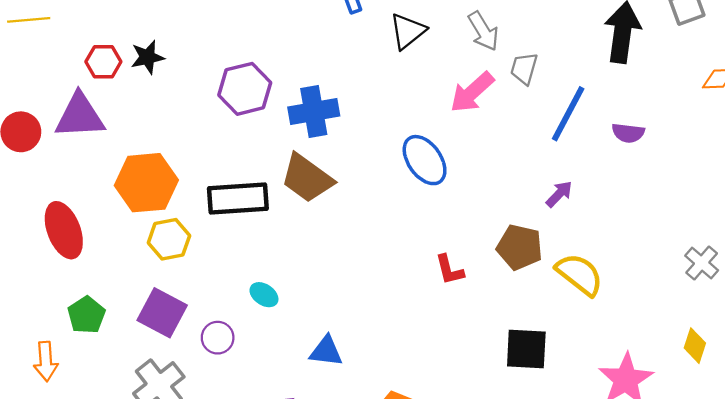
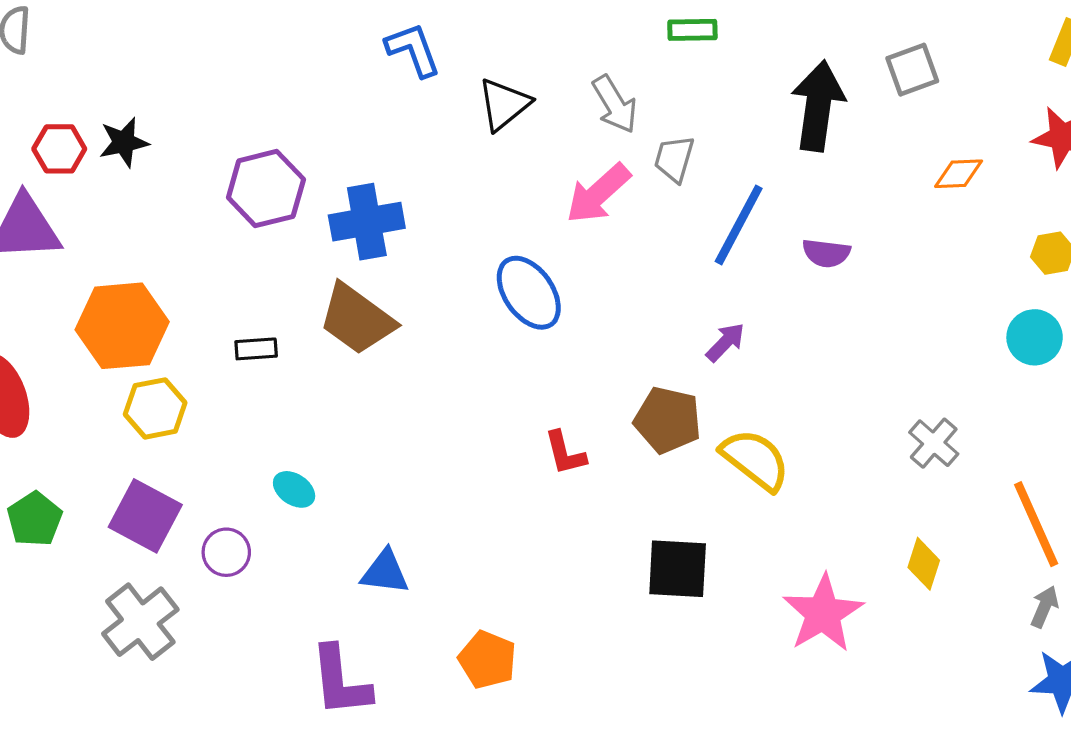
black rectangle: (238, 199) -> (256, 349), size x0.5

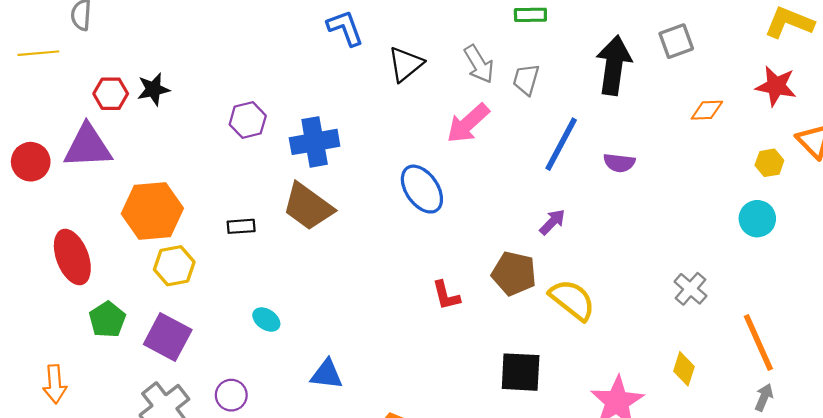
gray trapezoid: (674, 159) -> (526, 79), moved
purple hexagon: (266, 189) -> (248, 120), size x0.7
green pentagon: (35, 519) -> (107, 319), moved
purple circle: (226, 552) -> (231, 395), moved

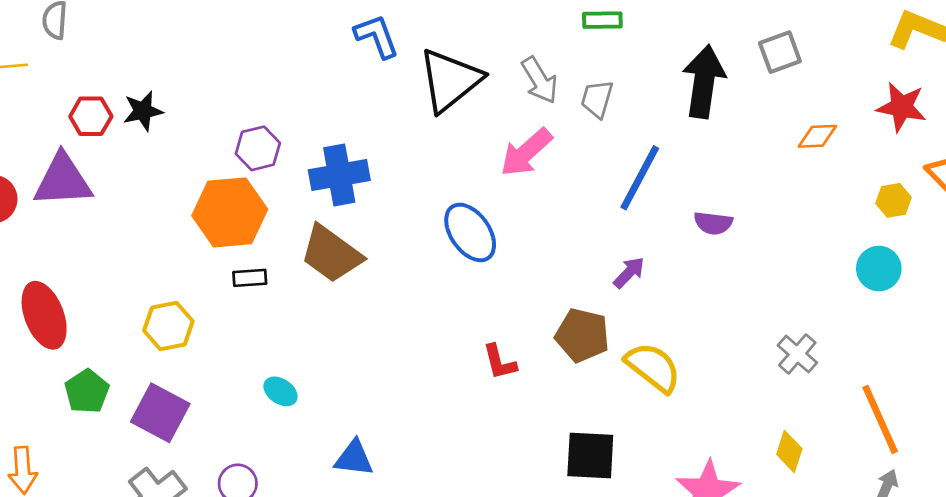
black triangle: (406, 64) -> (450, 80), size x1.5
purple semicircle: (619, 163) -> (713, 223), moved
orange hexagon: (152, 211) -> (230, 212), moved

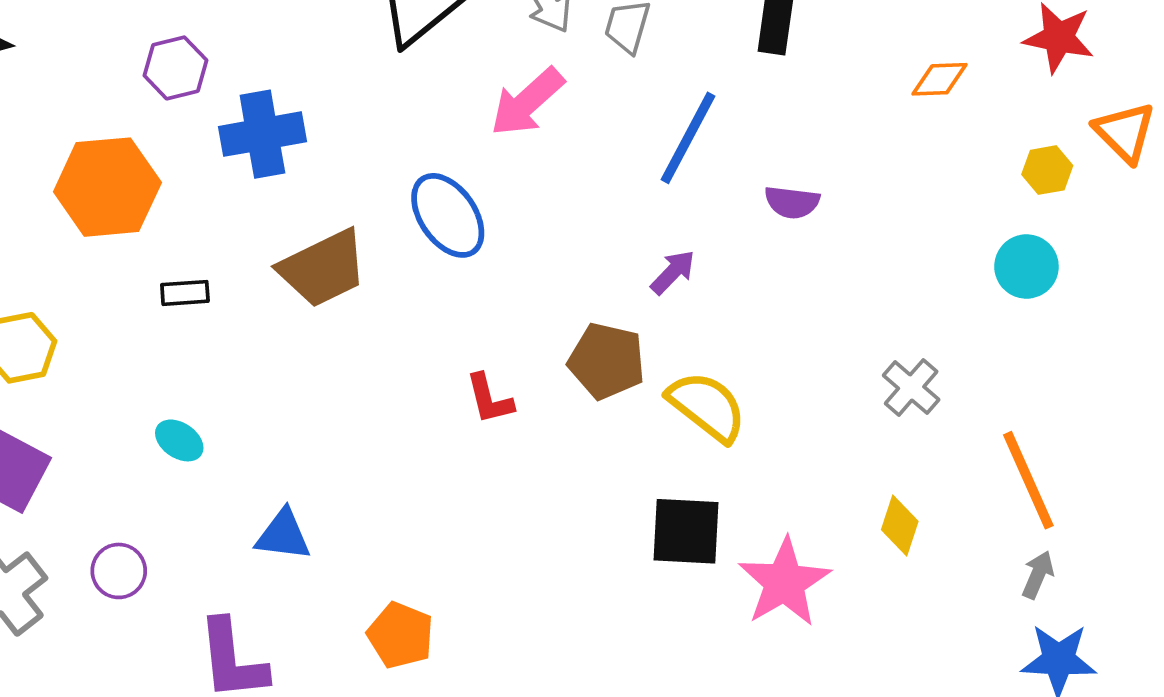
purple hexagon: (258, 148) -> (175, 68), moved
brown trapezoid: (331, 254) -> (323, 268), moved, turned -62
black rectangle: (250, 278) -> (185, 293), moved
black square: (590, 455) -> (686, 531), moved

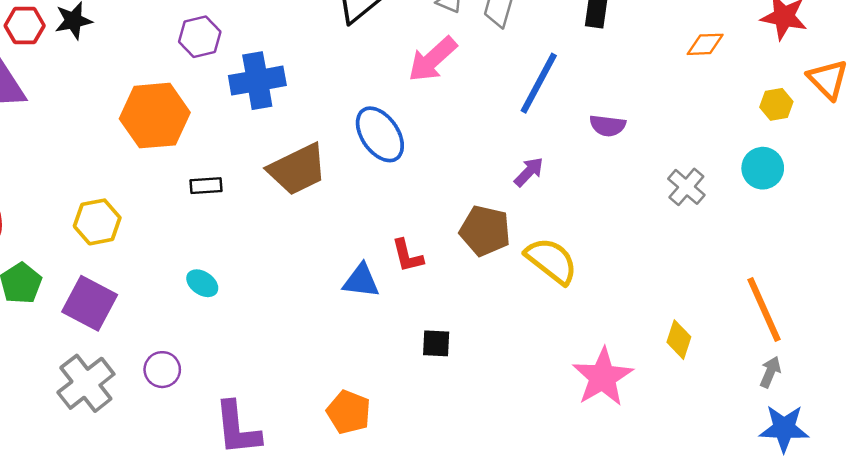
gray cross: (911, 388) -> (686, 187), moved
black square: (686, 531) -> (436, 343), moved, size x0.6
blue triangle: (283, 535) -> (361, 281), moved

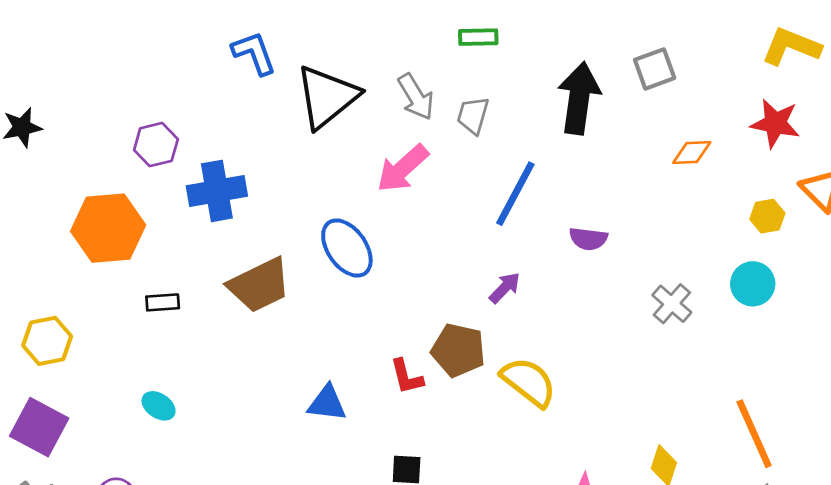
red L-shape: (407, 256) -> (407, 377), moved

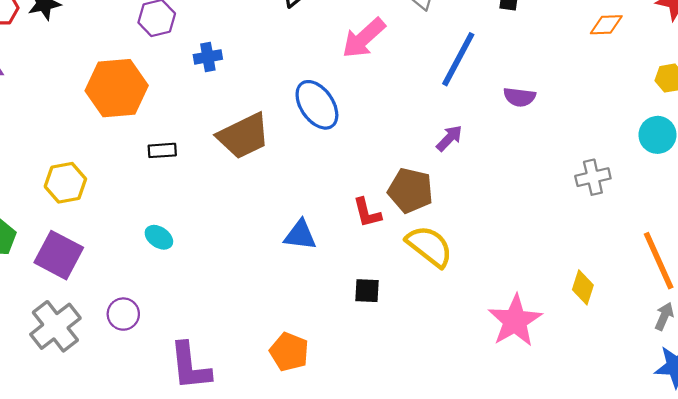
blue cross: (217, 191) -> (208, 57), size x0.6
gray cross: (672, 304) -> (593, 177), moved, turned 36
yellow semicircle: (529, 382) -> (429, 246), moved

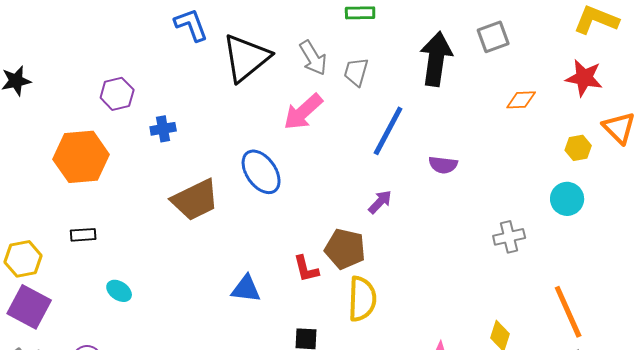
black rectangle: (162, 150) -> (83, 235), moved
yellow hexagon: (65, 183) -> (23, 259), moved
yellow semicircle: (429, 246) -> (362, 299), turned 54

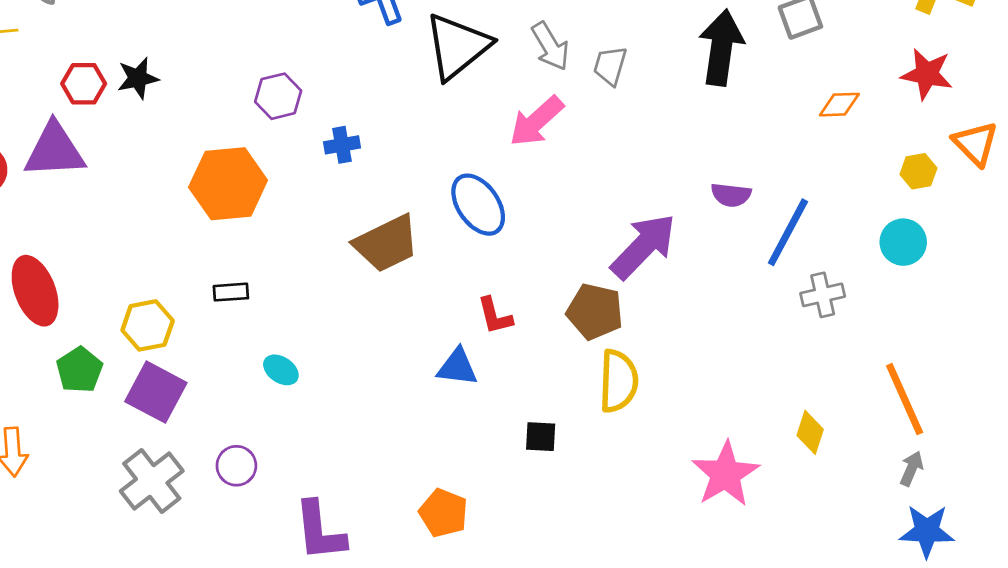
blue line: (388, 131) -> (788, 232), moved
purple arrow: (380, 202) -> (643, 246), size x2.0
red L-shape: (306, 269) -> (495, 316), moved

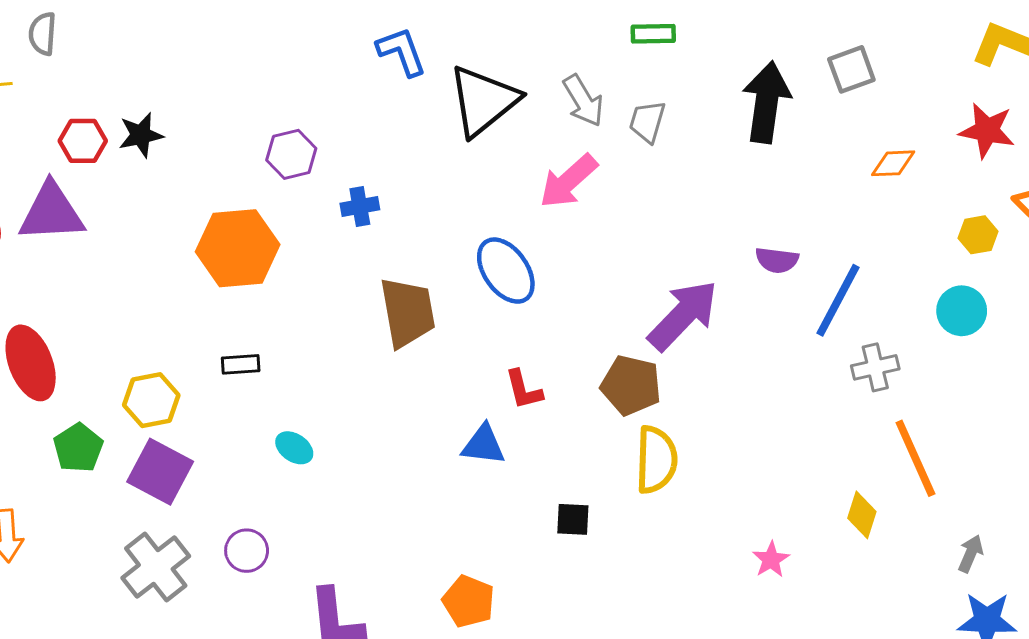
brown trapezoid: (386, 243) -> (407, 312), turned -74
orange line: (905, 399) -> (915, 458), moved
pink star: (725, 474) -> (771, 560), size x0.5

